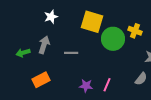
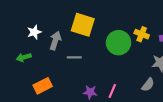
white star: (51, 17) -> (34, 32), moved
yellow square: (92, 22) -> (83, 25), moved
gray arrow: (44, 45) -> (55, 41), moved

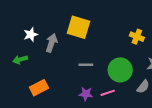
green circle: (118, 43) -> (120, 70), moved
gray line: (74, 57) -> (86, 65), moved
pink line: (112, 91) -> (108, 93), turned 48

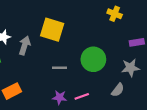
yellow cross: (137, 37) -> (115, 14), moved
green circle: (120, 70) -> (93, 59), moved

